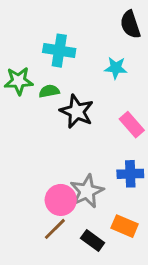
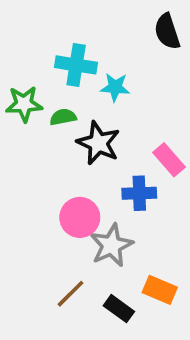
cyan star: (116, 68) -> (115, 87), moved
blue cross: (130, 174) -> (139, 193), moved
pink circle: (61, 200) -> (80, 217), moved

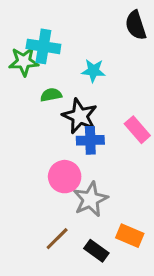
cyan cross: (76, 65) -> (43, 46), moved
green star: (24, 104) -> (24, 62), moved
blue cross: (139, 193) -> (90, 140), moved

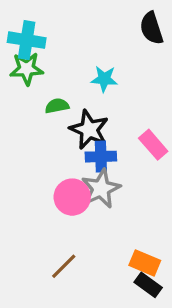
cyan cross: (43, 46) -> (27, 40), moved
gray star: (90, 199) -> (101, 189), moved
black rectangle: (96, 251) -> (148, 285), moved

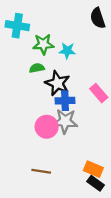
green star: (27, 69) -> (43, 44), moved
gray star: (101, 189) -> (65, 121), turned 30
brown line: (64, 266) -> (41, 171), turned 54

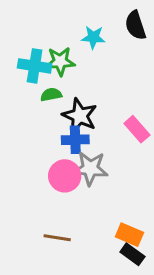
cyan cross: (17, 26) -> (35, 66), moved
cyan star: (67, 51) -> (93, 37), moved
blue cross: (65, 101) -> (75, 140), moved

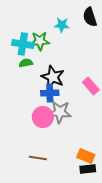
green semicircle: (51, 95) -> (26, 63), moved
black rectangle: (132, 254) -> (88, 169), turned -42

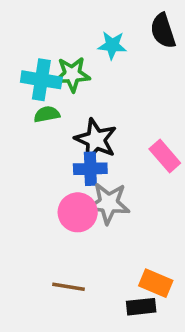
black rectangle: (88, 169) -> (141, 307), moved

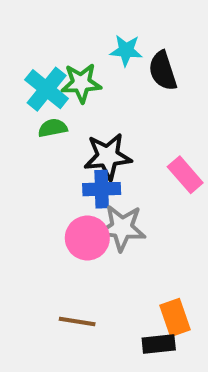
black semicircle: (163, 31) -> (163, 71), moved
cyan cross: (41, 80) -> (47, 89), turned 30
black star: (96, 140) -> (108, 156), turned -30
orange rectangle: (156, 283) -> (175, 318), turned 48

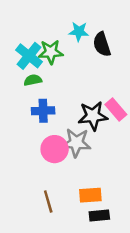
black star: (108, 156) -> (93, 116), moved
blue cross: (102, 189) -> (43, 111), moved
orange rectangle: (175, 318) -> (90, 195), moved, turned -75
brown line: (77, 322) -> (48, 201), turned 65

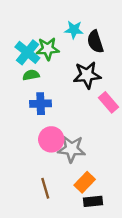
black star: (93, 116) -> (87, 75), moved
gray star: (76, 143) -> (72, 149), moved
orange rectangle: (90, 195) -> (85, 182), turned -42

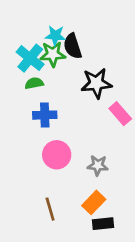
cyan star: (74, 30) -> (55, 36), moved
black semicircle: (95, 42) -> (73, 46), moved
gray star: (72, 149) -> (98, 165), moved, size x0.7

